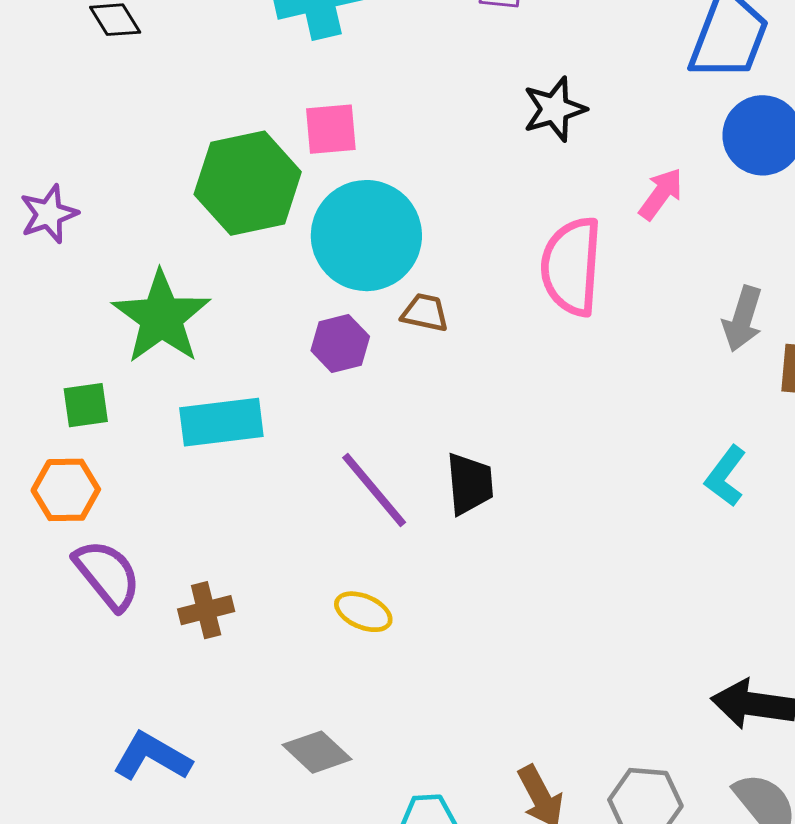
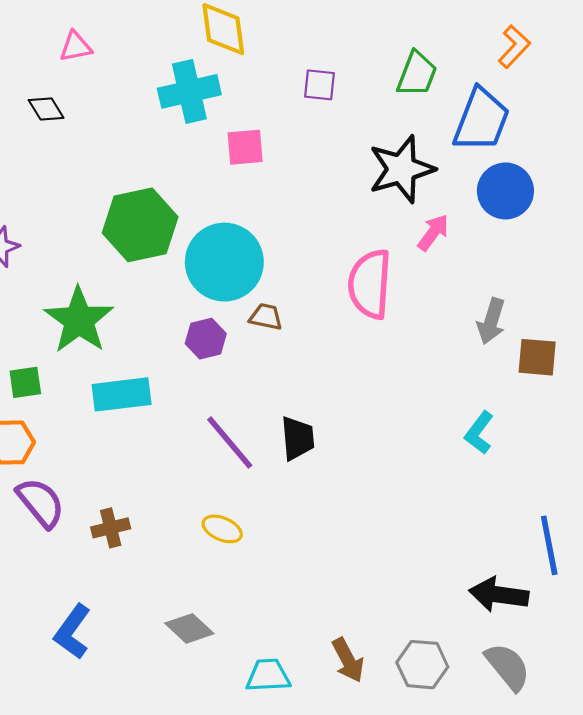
black star: (554, 109) -> (402, 169), moved, size x1.5
pink square: (331, 129) -> (245, 147), moved
blue L-shape: (152, 757) -> (72, 632), turned -84

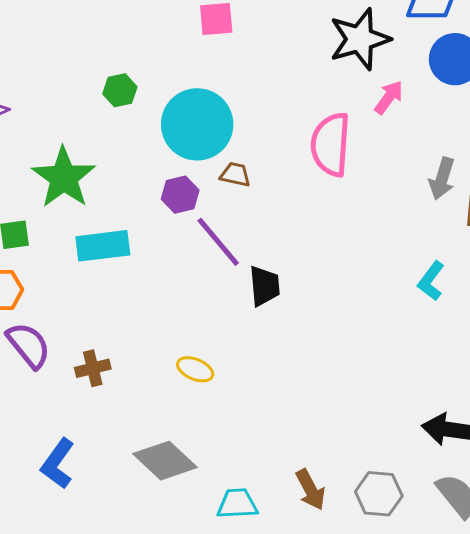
green hexagon: (140, 225) -> (120, 90), size x0.5
purple line: (230, 443) -> (218, 242), moved
gray diamond: (189, 628) -> (165, 461), size x1.4

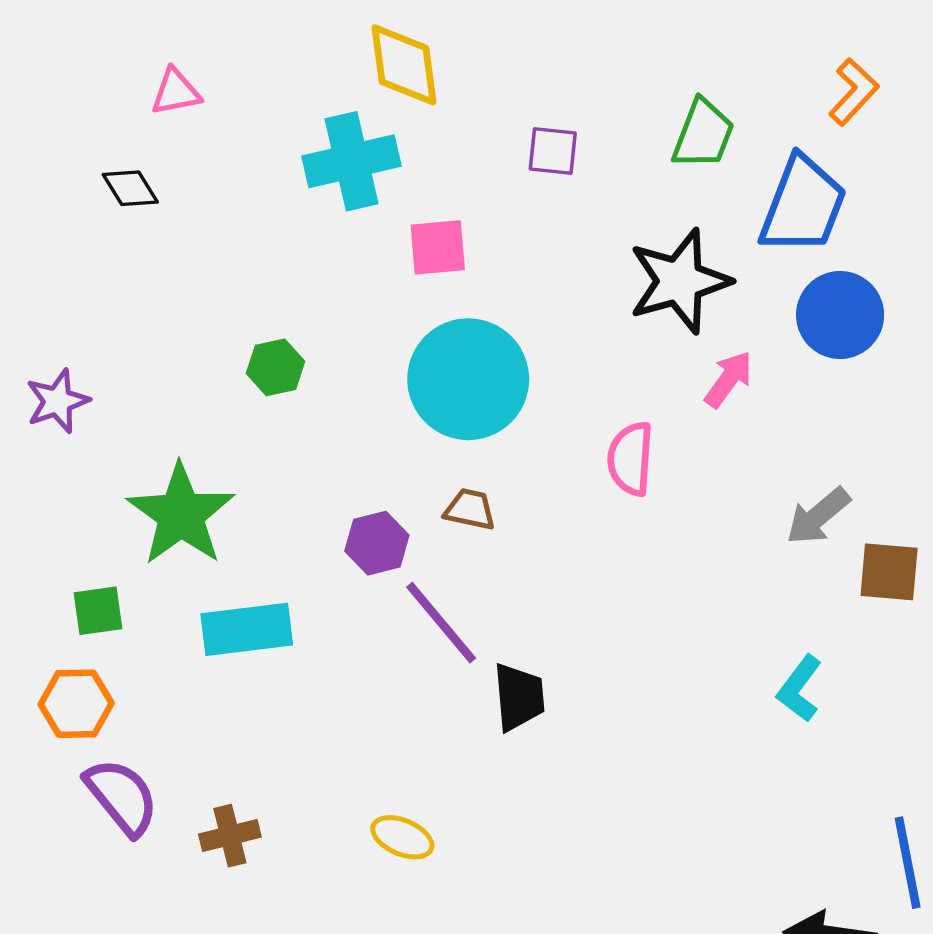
cyan circle: (197, 124) -> (468, 379), moved
pink semicircle: (331, 144) -> (630, 459), size x0.7
gray arrow: (442, 179) -> (818, 516), turned 33

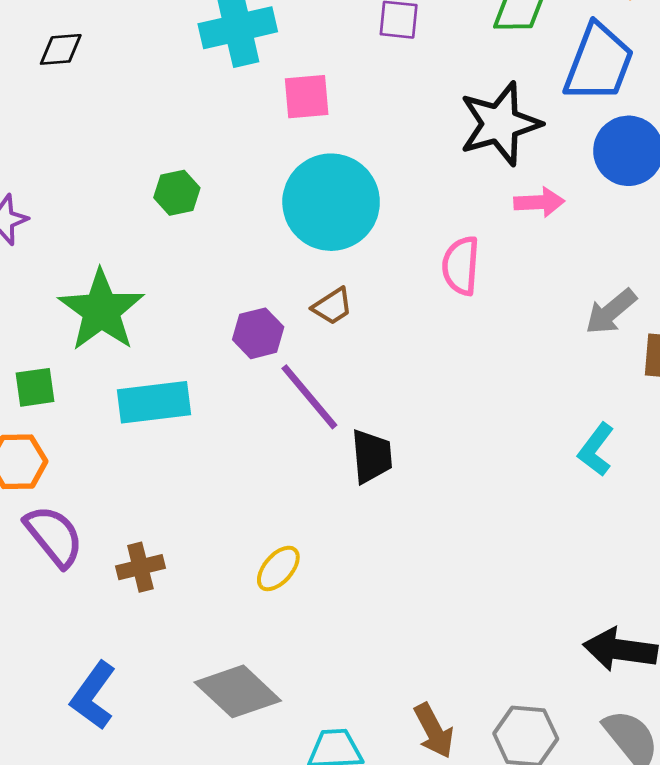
black diamond: (130, 188) -> (61, 49), turned -63
pink arrow: (728, 379) -> (539, 202), turned 51
brown trapezoid: (470, 509) -> (332, 306), turned 135
yellow ellipse: (402, 837) -> (278, 568), turned -72

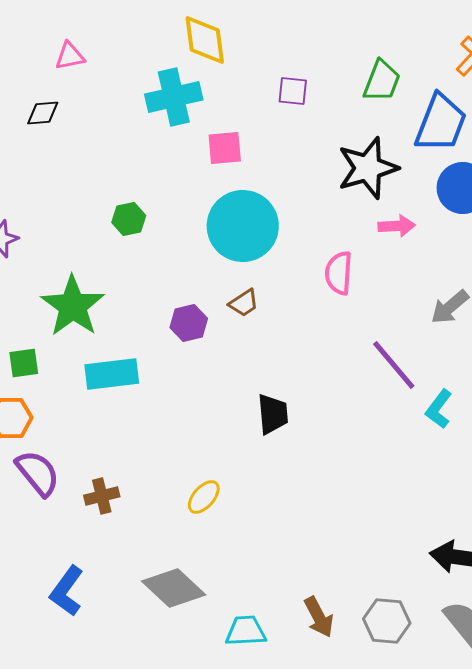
purple line: (309, 397) -> (394, 365), moved

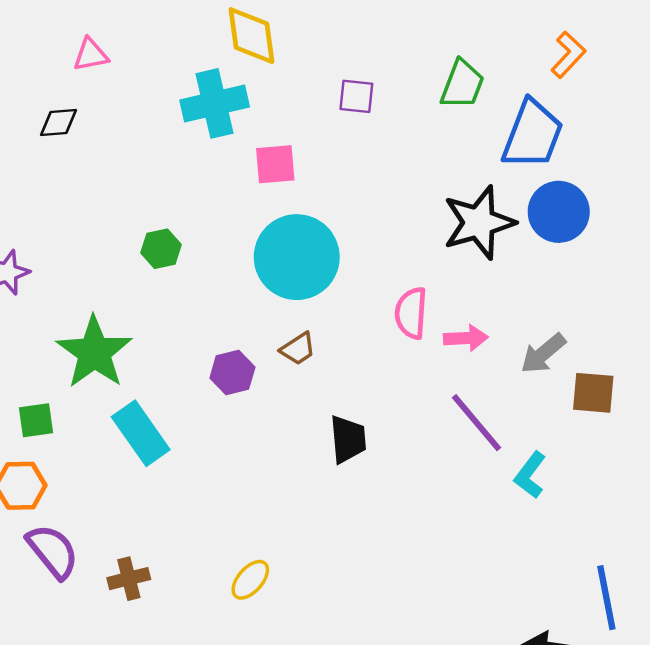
black star: (368, 168) -> (479, 223), moved
pink arrow: (397, 226) -> (466, 338), moved
cyan rectangle: (112, 374) -> (141, 433), turned 62
black trapezoid: (273, 414) -> (348, 439), moved

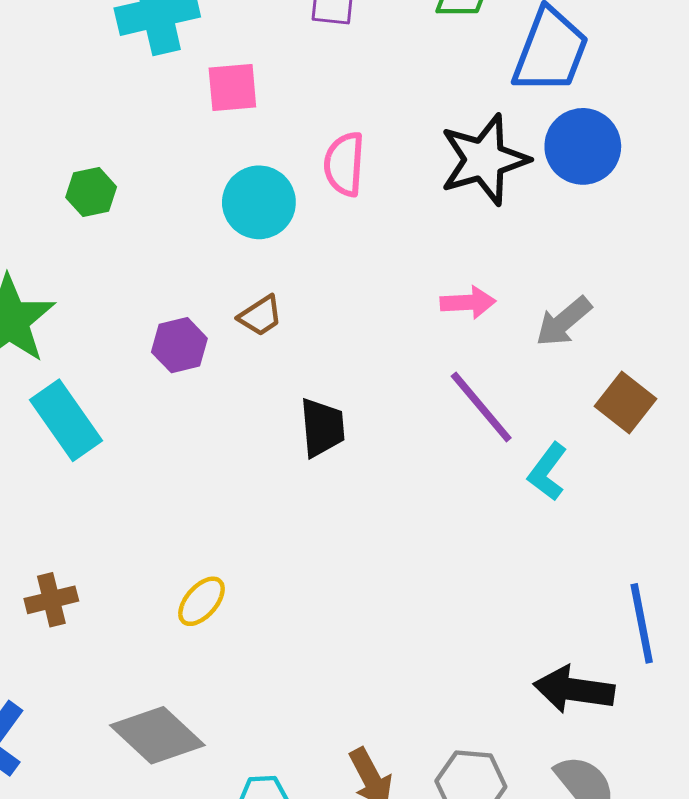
cyan circle: (297, 257) -> (259, 202), size x0.7
pink semicircle: (411, 313) -> (344, 164), moved
brown square: (593, 393) -> (625, 403), moved, turned 33

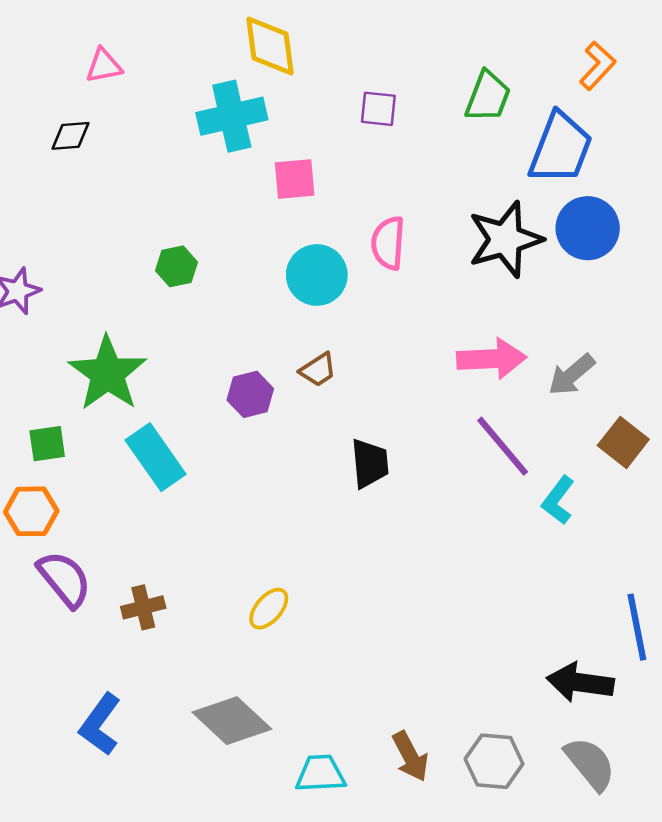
pink arrow: (468, 302) -> (492, 359), size x1.5

